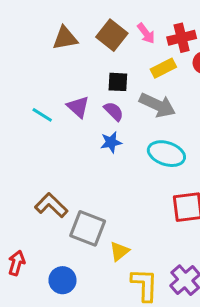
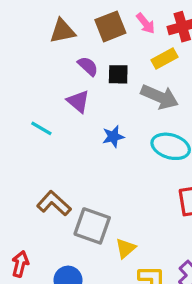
brown square: (112, 35) -> (110, 26), turned 32
purple semicircle: (114, 111) -> (88, 66), moved
cyan line: (42, 115) -> (41, 128), moved

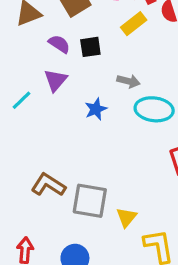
gray arrow: (160, 97) -> (128, 81), moved, size x0.6
purple triangle: (78, 101) -> (55, 80), turned 40
cyan line: (41, 128) -> (22, 100), moved, turned -65

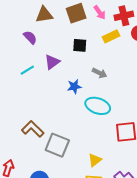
purple semicircle: (59, 44) -> (30, 37), moved
cyan ellipse: (154, 109) -> (98, 106), moved
yellow triangle: (126, 217) -> (95, 160), moved

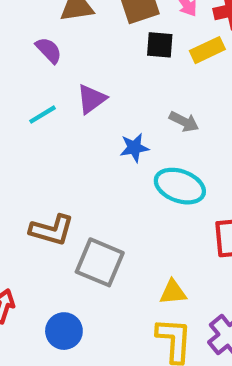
black square: (80, 45) -> (160, 45), moved
brown L-shape: (33, 129) -> (52, 230), turned 150
yellow triangle: (95, 160) -> (173, 292), turned 32

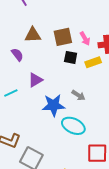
cyan line: (42, 115) -> (11, 93), moved
blue star: (134, 148) -> (53, 105), size x1.6

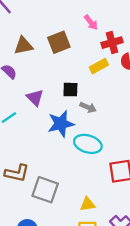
pink arrow: (85, 39) -> (91, 22), moved
black square: (71, 57) -> (70, 90), moved
purple triangle: (35, 80) -> (35, 98), turned -35

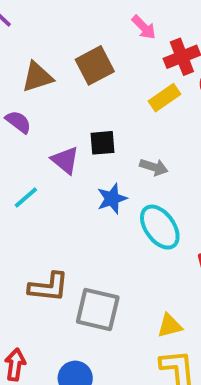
black square: (70, 90) -> (103, 143), moved
blue star: (61, 124) -> (112, 199), size x0.7
cyan ellipse: (88, 144) -> (160, 227), turned 44

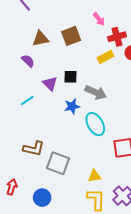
gray arrow: (154, 167) -> (96, 92), size x1.5

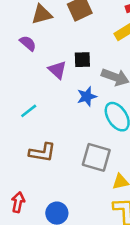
cyan line: (27, 101) -> (29, 111), moved
gray square: (58, 163) -> (96, 157), moved

